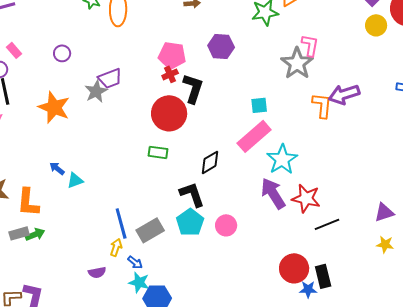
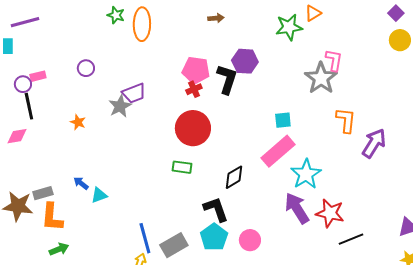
pink rectangle: (14, 50) -> (38, 76), moved, turned -63
black L-shape: (193, 88) -> (227, 79), moved
purple arrow: (344, 94) -> (374, 143), moved, turned 140
orange star: (54, 107) -> (78, 122), size x0.5
gray rectangle: (19, 233) -> (43, 193), moved

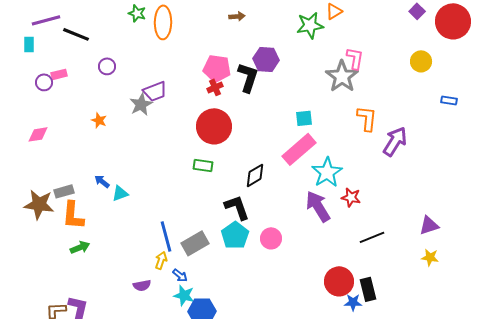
yellow circle: (400, 40) -> (421, 61), moved
black line: (29, 106) -> (76, 34), moved, turned -56
red star: (330, 213) -> (351, 197), moved, size x0.7

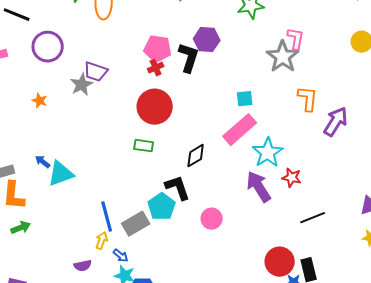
purple circle: (107, 66) -> (48, 47), size x1.8
purple trapezoid: (155, 91) -> (96, 72), turned 40
cyan triangle: (120, 193) -> (61, 174), size x1.6
cyan pentagon: (235, 235) -> (162, 207), moved

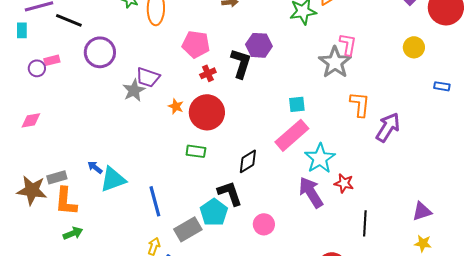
pink pentagon: (158, 49) -> (196, 44), moved
orange star: (40, 101) -> (176, 106), moved
blue line: (107, 217) -> (155, 201), moved
black line: (313, 218) -> (365, 223), turned -65

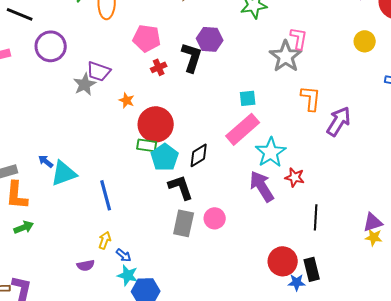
red circle: (207, 112) -> (156, 124), moved
purple triangle: (422, 211) -> (373, 222), moved
cyan pentagon: (214, 212) -> (165, 157), moved
gray rectangle: (188, 229) -> (184, 223), moved, turned -48

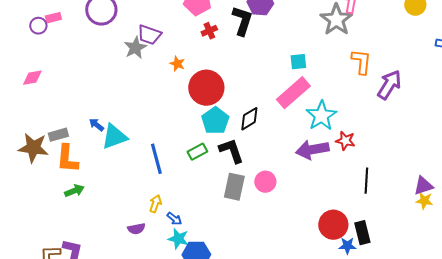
green rectangle: (147, 145) -> (197, 152), moved, turned -36
purple arrow: (262, 186) -> (312, 150), turned -68

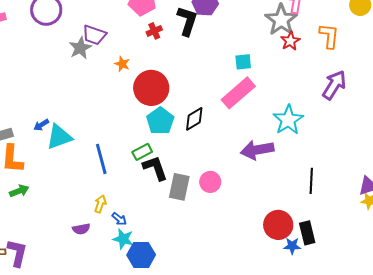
orange L-shape: (361, 62) -> (329, 36), moved
cyan star: (321, 116) -> (288, 120), moved
blue arrow: (96, 125) -> (41, 125), turned -70
red star: (345, 141) -> (290, 41), moved, turned 30
black L-shape: (231, 151) -> (155, 168), moved

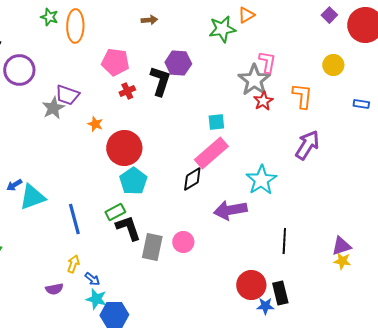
black diamond: (194, 119) -> (192, 179), moved

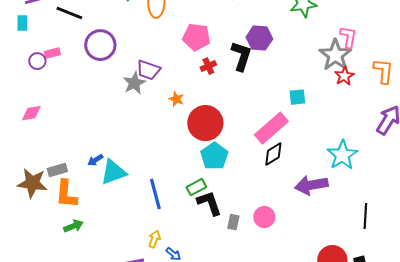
pink rectangle: (211, 153) -> (271, 128), moved
gray rectangle: (152, 247) -> (233, 222), size x0.6

